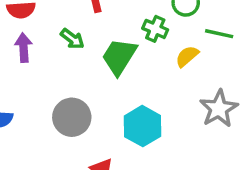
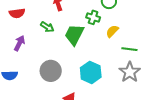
green line: (219, 34) -> (129, 49), moved
purple arrow: (23, 48) -> (19, 43), moved, turned 35
gray star: (219, 109) -> (130, 72), moved

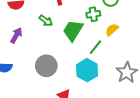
green cross: (93, 17) -> (93, 14), turned -32
green line: (129, 49) -> (95, 47), moved, turned -63

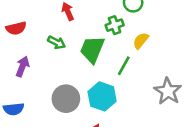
cyan hexagon: (87, 70) -> (102, 96), moved

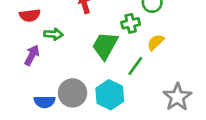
green arrow: (56, 42) -> (53, 34), moved, turned -30
blue semicircle: (14, 109) -> (45, 102), moved

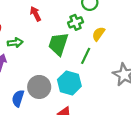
blue semicircle: (45, 102) -> (18, 98), turned 119

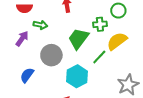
yellow semicircle: (98, 34) -> (117, 41), size x1.5
gray circle: (39, 87) -> (51, 55), moved

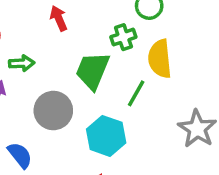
yellow semicircle: (117, 41) -> (160, 59), turned -45
blue semicircle: (27, 75) -> (20, 155), turned 119

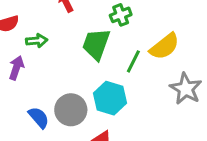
yellow semicircle: (160, 59) -> (165, 46), moved, turned -120
gray circle: (53, 111) -> (71, 110), moved

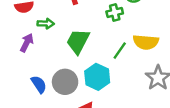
green trapezoid: (96, 44) -> (78, 41), moved
yellow semicircle: (165, 46) -> (146, 42), turned 35

